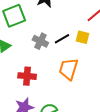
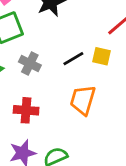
gray cross: (40, 41) -> (30, 63), moved

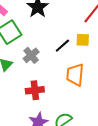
gray cross: (30, 63) -> (31, 55), turned 35

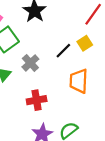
yellow square: (83, 40) -> (85, 43), turned -32

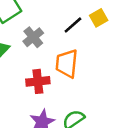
orange trapezoid: (79, 81) -> (67, 64), moved

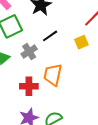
black line: (73, 25) -> (50, 36), moved

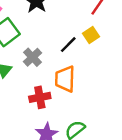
black line: (50, 36) -> (68, 45), moved

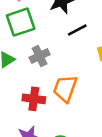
black line: (68, 45) -> (77, 30), moved

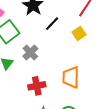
orange trapezoid: (65, 89) -> (71, 77), moved

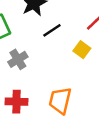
yellow square: (79, 33) -> (82, 50), turned -32

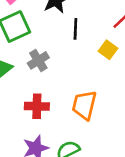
black line: (52, 30) -> (75, 29), turned -54

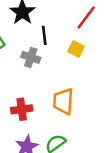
gray cross: (38, 60) -> (31, 57), moved, turned -30

